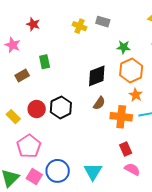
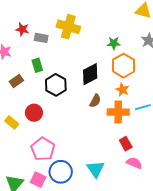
gray rectangle: (103, 22) -> (41, 38), moved
yellow cross: (80, 26) -> (68, 27), size x1.6
orange star: (136, 95) -> (122, 90), moved
black hexagon: (61, 107) -> (56, 85), moved
pink pentagon: (29, 146) -> (43, 149), moved

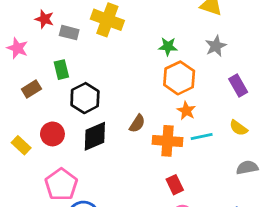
black diamond: (90, 74) -> (95, 136), moved
orange star: (122, 90) -> (186, 111), moved

